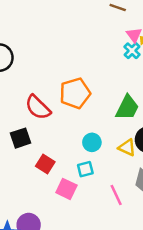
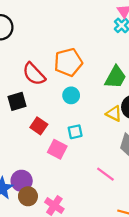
cyan circle: (92, 142) -> (71, 95), moved
pink line: (116, 195) -> (105, 174), moved, turned -30

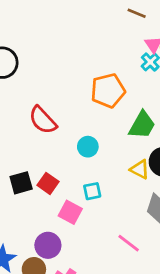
orange pentagon: (68, 62) -> (108, 91), moved
black square: (17, 101) -> (21, 183), moved
purple circle: (22, 181) -> (48, 245), moved

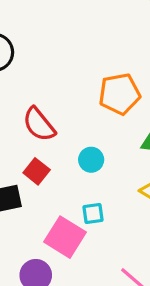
red square: (48, 183) -> (37, 171), moved
pink square: (70, 212) -> (65, 237), size x1.4

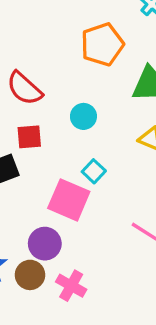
red square: (37, 171) -> (29, 137), turned -35
cyan square: (93, 213) -> (94, 171), turned -30

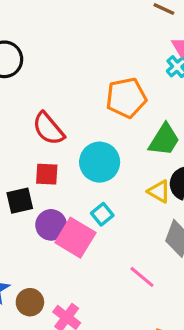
cyan circle: (83, 116) -> (100, 162), size x1.6
purple circle: (45, 244) -> (51, 225), moved

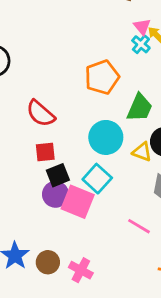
cyan circle: (100, 162) -> (106, 137), moved
black square: (20, 201) -> (58, 175), moved
cyan square: (102, 214) -> (97, 179), size x1.5

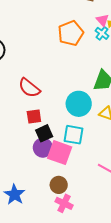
orange pentagon: (102, 77) -> (71, 33), moved
cyan square: (97, 179) -> (74, 135), turned -30
brown circle: (48, 262) -> (59, 185), moved

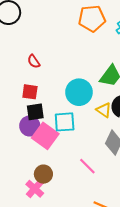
red semicircle: (29, 88) -> (34, 61), size x0.6
cyan square: (74, 135) -> (65, 122), turned -30
brown circle: (59, 185) -> (43, 174), moved

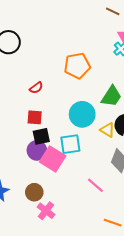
orange pentagon: (92, 18) -> (77, 66), moved
red semicircle: (34, 61) -> (36, 88), turned -88
brown circle: (43, 174) -> (34, 192), moved

